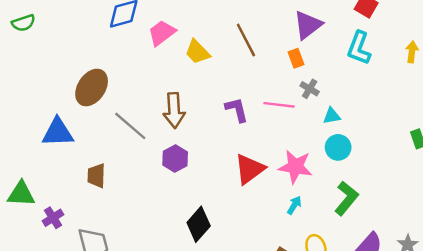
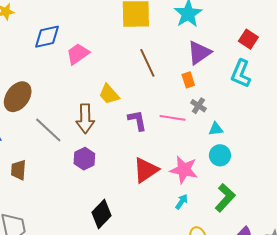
yellow trapezoid: (197, 52) -> (109, 94), moved

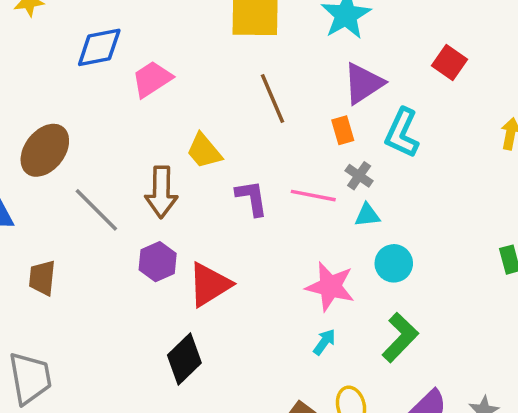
cyan L-shape: (241, 74) -> (402, 133), moved
cyan triangle: (216, 129) -> (367, 215), moved
red triangle: (146, 170) -> (210, 285), moved

